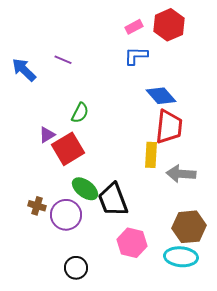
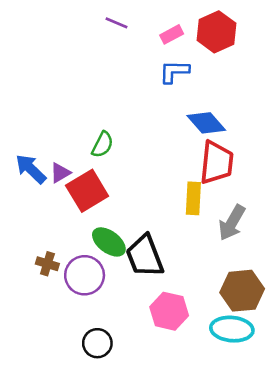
purple line: (63, 60) -> (117, 23), moved
blue arrow: (24, 70) -> (31, 169), moved
gray arrow: (181, 174) -> (232, 223), turned -64

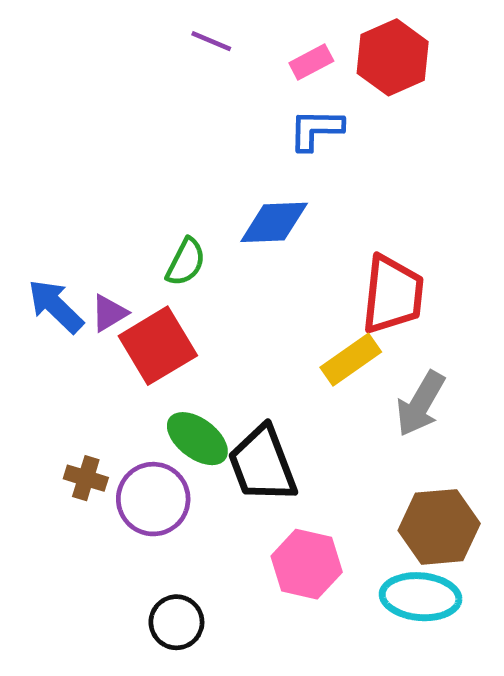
blue diamond: (206, 123) -> (274, 222), moved, turned -51
yellow rectangle: (193, 198) -> (351, 360), turned 52

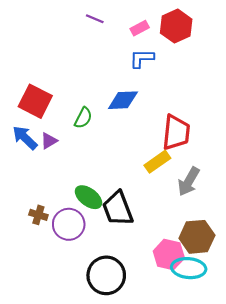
red square: (158, 346) -> (35, 101), moved, turned -32
pink hexagon: (307, 564) -> (169, 255), moved
black circle: (176, 622) -> (106, 275), moved, size x1.6

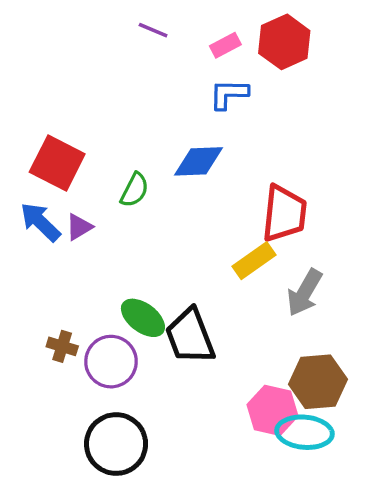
black circle: (106, 275) -> (116, 444), moved

